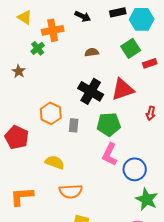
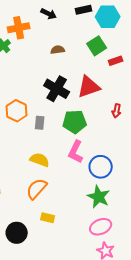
yellow semicircle: (55, 162) -> (40, 160), moved
orange semicircle: (71, 191) -> (37, 189), turned 135
green star: (147, 199) -> (99, 197), moved

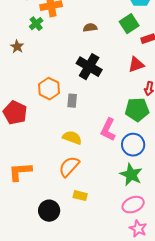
red triangle: (89, 87) -> (136, 65), moved, size x0.7
green pentagon: (75, 122) -> (137, 110), moved

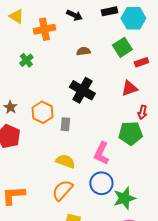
green cross: (36, 24) -> (26, 60), moved
brown star: (17, 47) -> (10, 107), moved
blue circle: (133, 145) -> (101, 183), moved
green star: (131, 175) -> (124, 198), turned 30

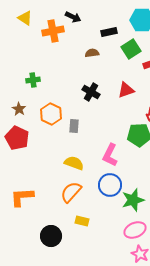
black rectangle: (109, 11) -> (109, 32), moved
black arrow: (74, 15) -> (73, 17), moved
green cross: (26, 60) -> (33, 80), moved, turned 32
red triangle: (129, 88) -> (126, 90), moved
black cross: (82, 90) -> (91, 92), size x0.7

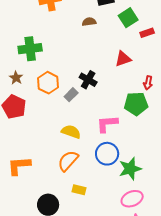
green cross: (33, 80) -> (30, 49), size x1.6
black cross: (91, 92) -> (88, 80), moved
gray rectangle: (74, 126) -> (71, 95), turned 40
pink L-shape: (110, 155) -> (107, 124), turned 60

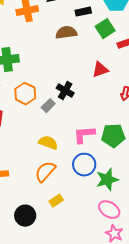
brown semicircle: (89, 22) -> (66, 33), size x1.5
green pentagon: (136, 104) -> (113, 136), moved
yellow rectangle: (79, 190) -> (56, 201), turned -48
pink ellipse: (132, 199) -> (109, 210), turned 55

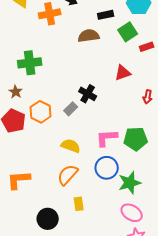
orange hexagon: (25, 94) -> (41, 112), moved
yellow rectangle: (56, 201) -> (79, 204), turned -64

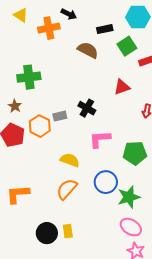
brown semicircle: (89, 36) -> (88, 50), turned 35
gray rectangle: (71, 109) -> (60, 116), moved, turned 32
pink L-shape: (107, 138) -> (100, 139), moved
yellow rectangle: (79, 204) -> (68, 231), moved

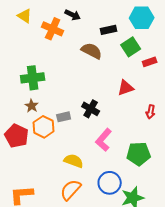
orange cross: (49, 28) -> (53, 29), turned 35
brown star: (15, 106) -> (32, 106), moved
pink L-shape: (100, 139) -> (104, 140), turned -45

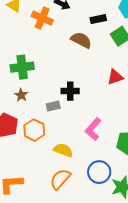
black cross: (91, 109) -> (70, 91), moved, turned -30
orange hexagon: (44, 127) -> (34, 130), moved

